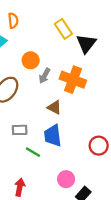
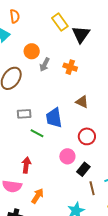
orange cross: (73, 80) -> (70, 67), size x0.6
brown triangle: (54, 107) -> (82, 102), moved
red circle: (99, 146) -> (87, 136), moved

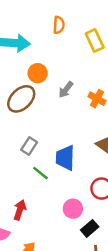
orange semicircle: (15, 16) -> (59, 25), moved
orange circle: (32, 51) -> (38, 73), moved
gray rectangle: (24, 114) -> (29, 146), turned -64

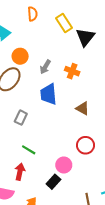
blue trapezoid: (65, 158) -> (49, 94), moved
green line: (40, 173) -> (29, 150), moved
black rectangle: (90, 228) -> (53, 182), moved

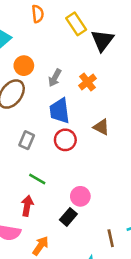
orange cross: (72, 71) -> (87, 82), turned 32
red circle: (86, 145) -> (65, 140), moved

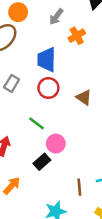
gray arrow: (55, 78) -> (56, 17), moved
brown triangle: (101, 127) -> (84, 97), moved
green line: (37, 179) -> (37, 123), moved

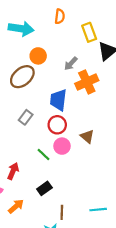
orange cross: (77, 36) -> (87, 82), size x1.5
pink circle: (56, 144) -> (62, 146), moved
brown line: (79, 187) -> (62, 212), moved

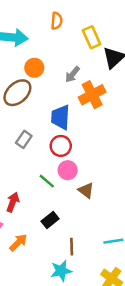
brown triangle: (87, 136) -> (86, 190), moved

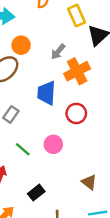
red circle: (61, 146) -> (76, 113), moved
green line: (47, 181) -> (23, 149), moved
brown triangle: (86, 190) -> (89, 182), moved

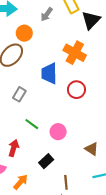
gray arrow: (58, 52) -> (47, 14), moved
orange cross: (77, 71) -> (75, 53), turned -30
pink circle: (53, 144) -> (58, 132), moved

